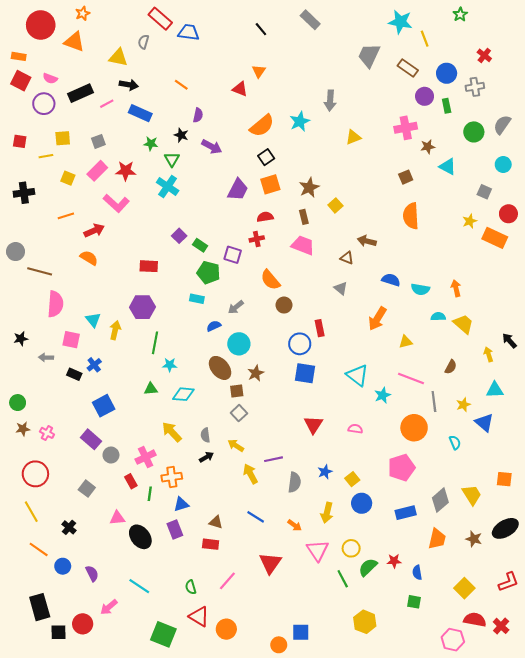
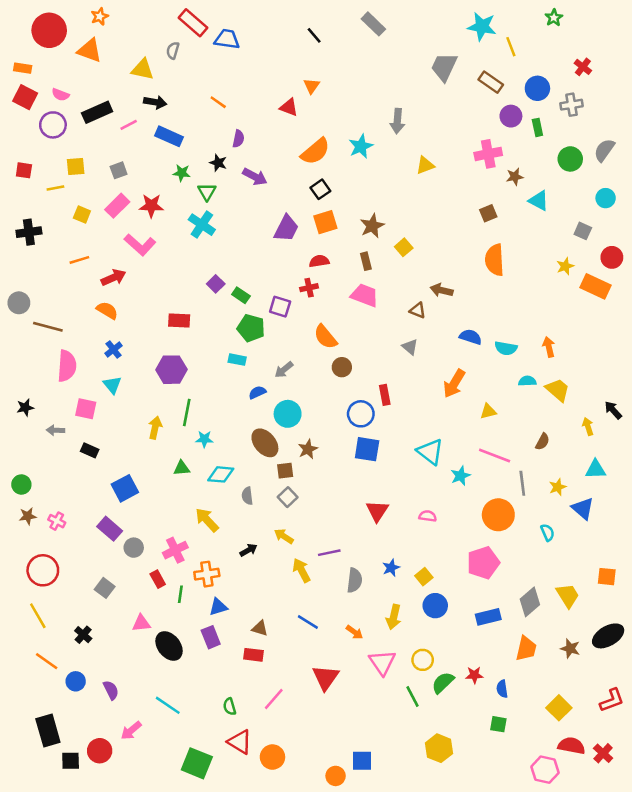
yellow arrow: (115, 330) -> (155, 428), moved
blue cross: (94, 365) -> (113, 349), moved
gray semicircle: (205, 435) -> (247, 496), moved

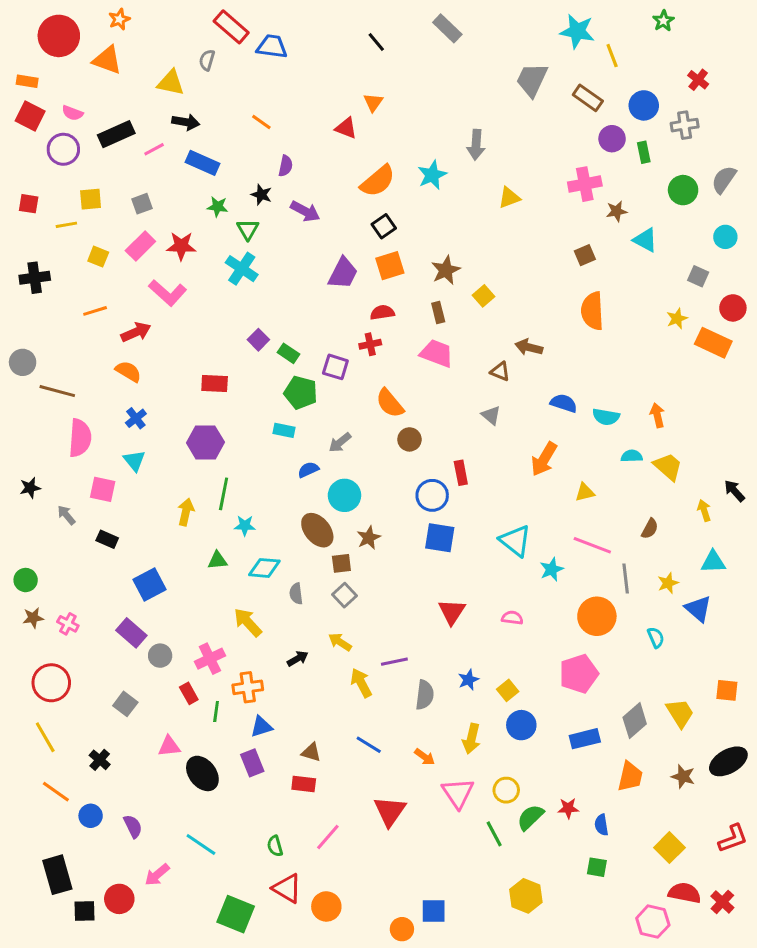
gray arrow: (55, 430) -> (66, 515), turned 48

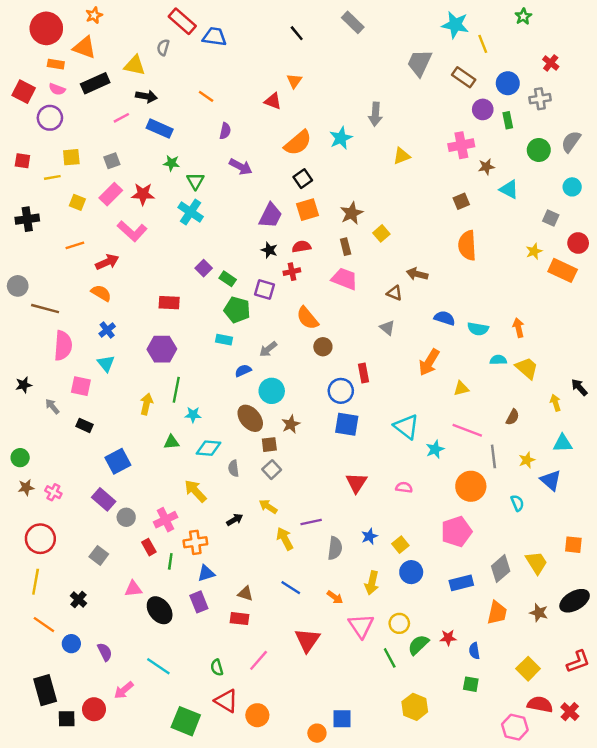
orange rectangle: (27, 81) -> (56, 64), moved
black rectangle: (116, 134) -> (95, 83), moved
black star: (261, 195) -> (269, 250), moved
yellow line: (45, 737) -> (36, 582), turned 40

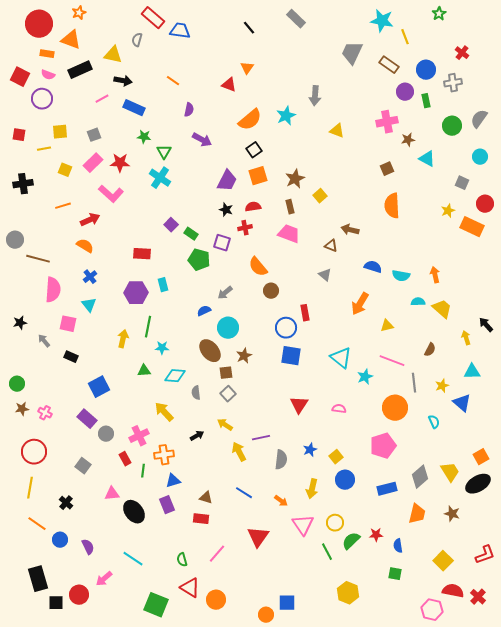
yellow triangle: (402, 156) -> (337, 131), turned 42
cyan rectangle: (224, 340) -> (163, 285), moved, turned 64
orange square: (573, 545) -> (481, 457), turned -35
black ellipse: (575, 601) -> (478, 484), moved

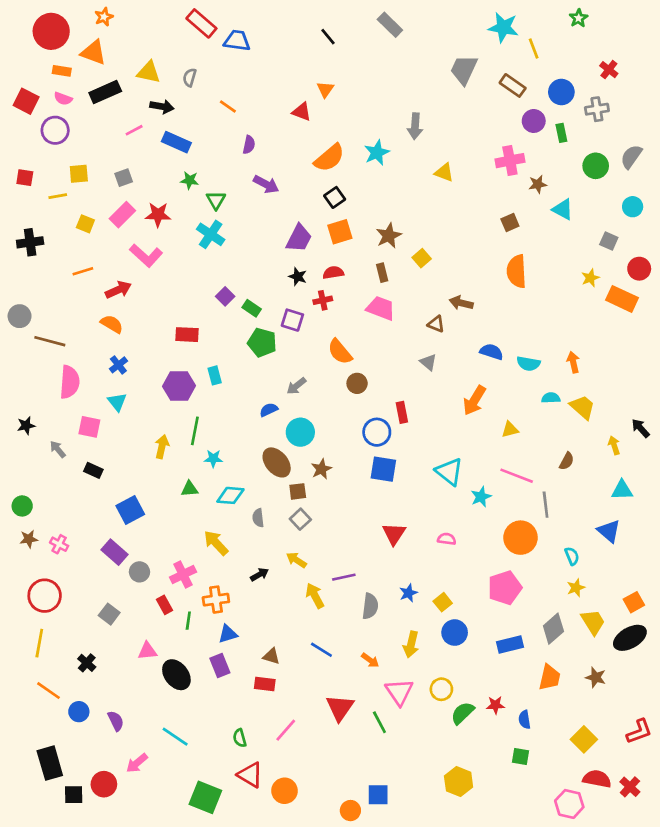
gray semicircle: (137, 40) -> (190, 77), moved
yellow star: (442, 386) -> (576, 588), moved
green line: (327, 552) -> (379, 722), moved

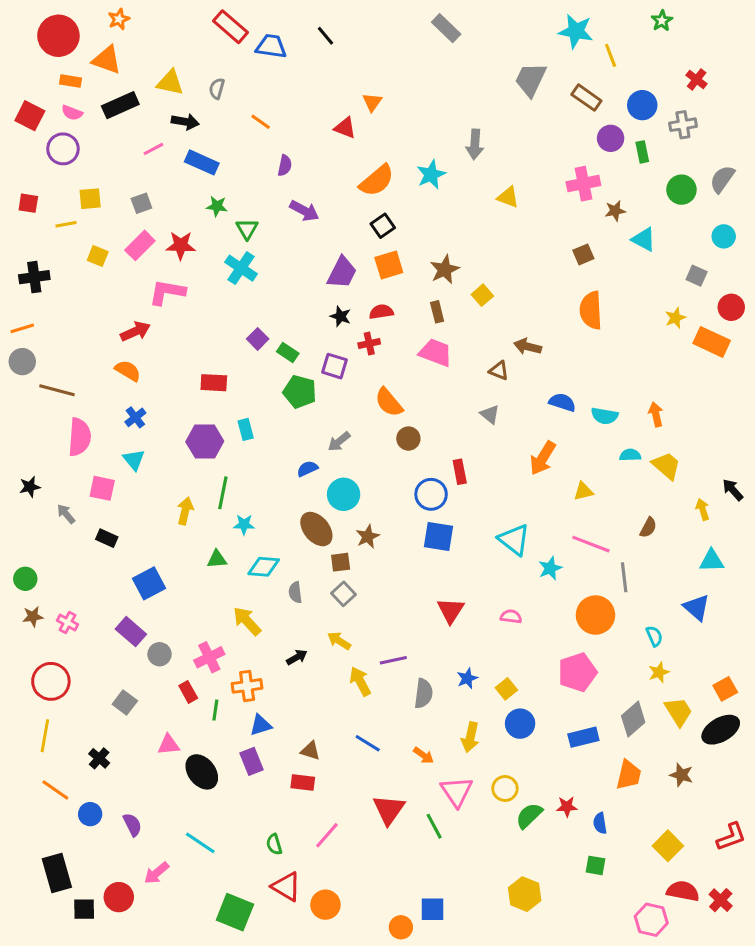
black line: (328, 37) -> (325, 36), moved
pink L-shape: (146, 255) -> (167, 292), turned 148
orange line: (83, 271) -> (22, 328), moved

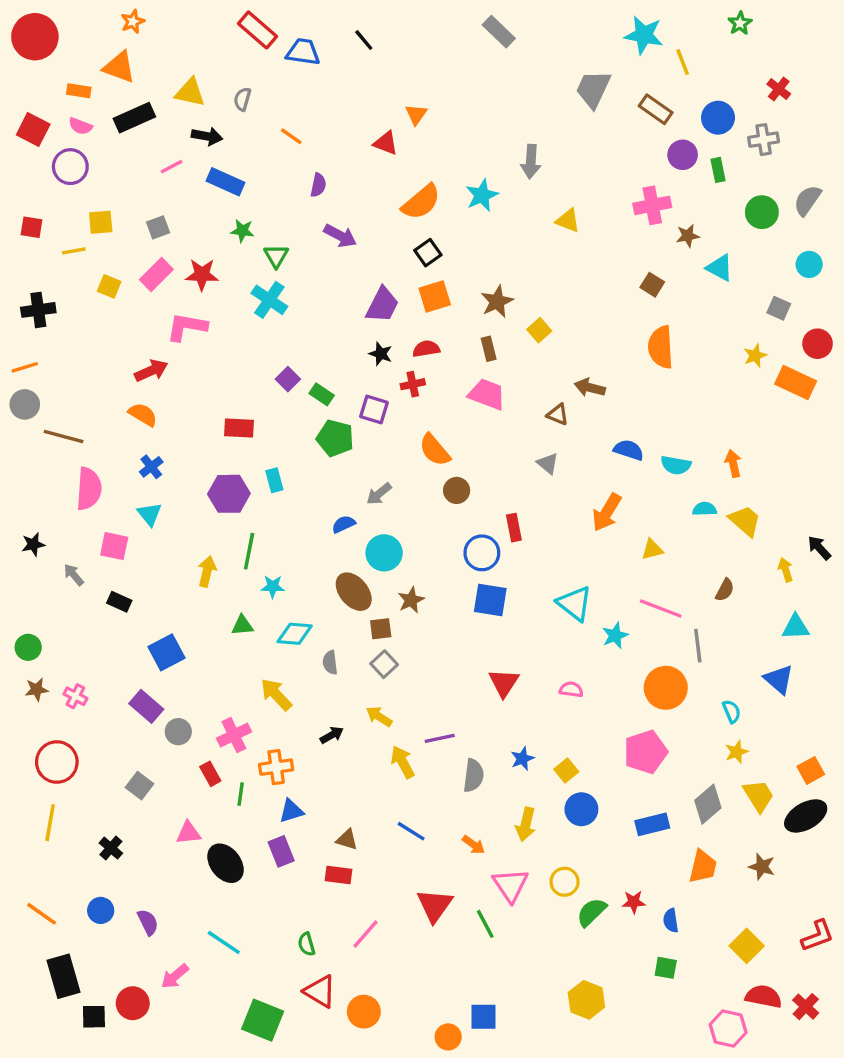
red circle: (58, 36) -> (35, 37), moved
brown square: (583, 254) -> (652, 285), turned -35
orange line: (55, 790) -> (42, 914), moved

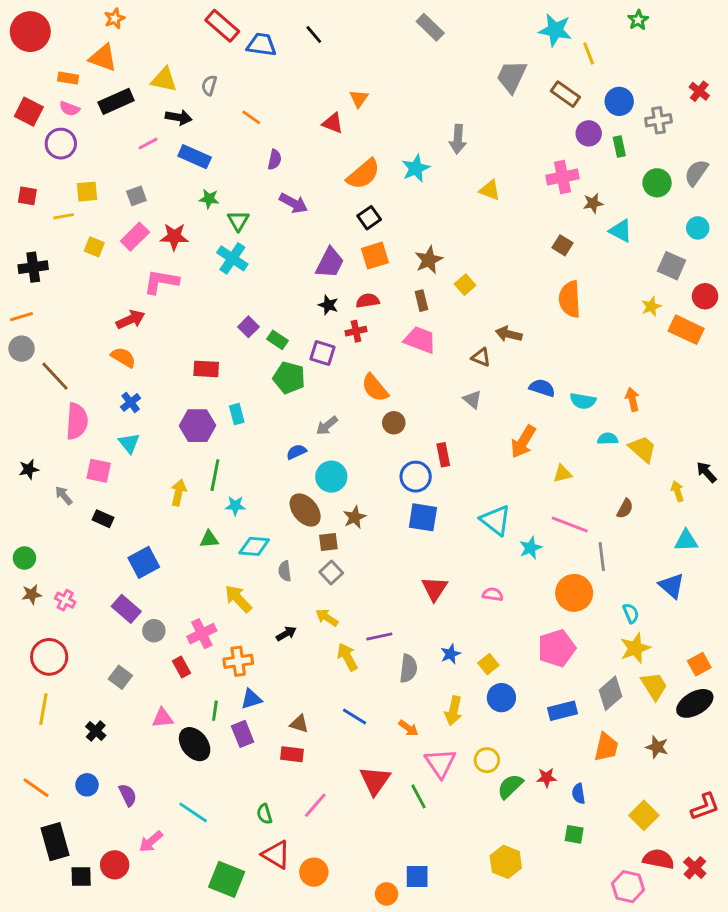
red cross: (779, 89) -> (699, 91), moved
gray square: (779, 308) -> (672, 266), size x1.4
brown line: (64, 436) -> (55, 376), turned 32
yellow star: (737, 752) -> (635, 648), size x1.5
green line: (241, 794) -> (215, 711), moved

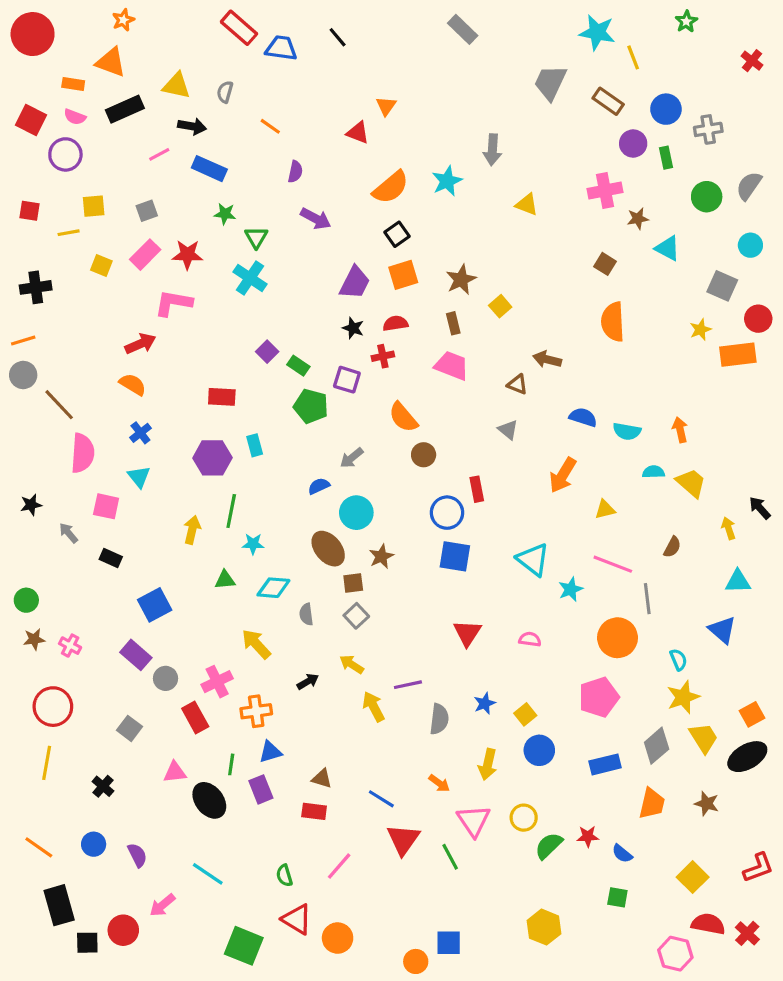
red cross: (699, 91) -> (752, 61), moved
orange rectangle: (686, 330) -> (738, 355), turned -32
red rectangle: (181, 667) -> (195, 717), size x1.4
blue line: (355, 717) -> (381, 799), moved
blue semicircle: (578, 794) -> (622, 854), turned -42

